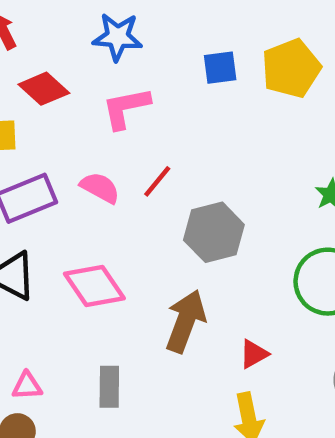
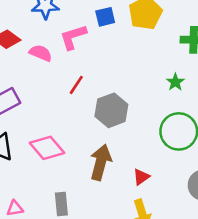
pink L-shape: (126, 108) -> (73, 37), moved
pink semicircle: (100, 188) -> (41, 53), moved

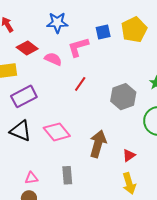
gray hexagon: (111, 110) -> (123, 97), moved

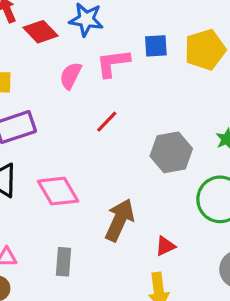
red diamond: (27, 48) -> (41, 32), moved
pink semicircle: (53, 59) -> (71, 76), turned -96

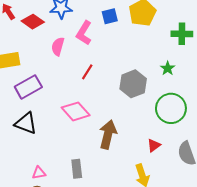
pink L-shape: (113, 63) -> (84, 33), turned -40
pink diamond: (58, 191) -> (76, 111), moved
red triangle: (165, 246) -> (154, 145), moved

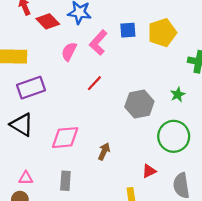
pink diamond: (76, 111) -> (65, 138), moved, turned -64
brown arrow: (108, 134) -> (104, 151), size x0.6

